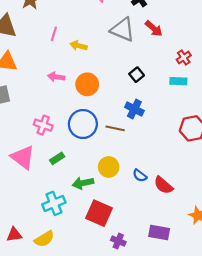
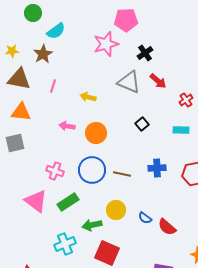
pink line: (54, 34) -> (53, 86), moved
red cross: (184, 57) -> (186, 100), moved
blue cross: (134, 109) -> (157, 168), moved, turned -30
green rectangle: (57, 158) -> (68, 202), size x1.5

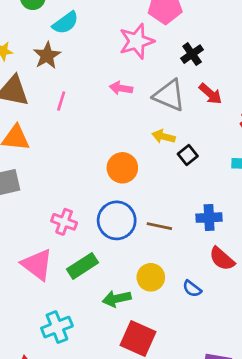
yellow arrow: (88, 97) -> (164, 137), moved
pink arrow: (67, 126) -> (121, 88), moved
red semicircle: (167, 227) -> (222, 259), moved
cyan cross: (65, 244) -> (57, 327), moved

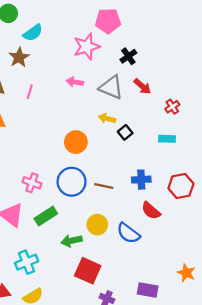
blue semicircle: (192, 289) -> (128, 233), size x1.6

